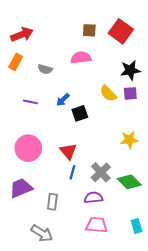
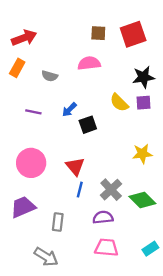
red square: (121, 31) -> (133, 34), turned 35
cyan rectangle: (137, 226) -> (150, 249), turned 72

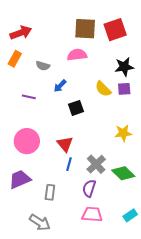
brown square: (98, 33) -> (85, 29), size x1.6
blue arrow: (69, 110) -> (60, 86), moved
purple semicircle: (103, 217) -> (89, 188), turned -66

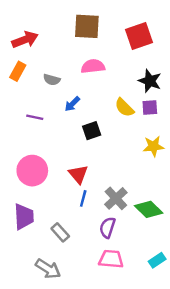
brown square: (85, 29) -> (87, 26), moved
black star: (124, 67) -> (150, 81), turned 30
yellow star: (123, 133) -> (153, 146), moved
purple trapezoid: (20, 179) -> (24, 217), turned 110
gray rectangle: (50, 192) -> (60, 232), turned -49

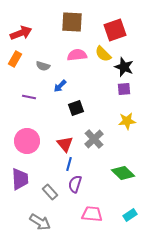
yellow semicircle: (124, 108) -> (103, 54), moved
gray cross: (116, 198) -> (94, 139), moved
purple semicircle: (107, 228) -> (75, 184), moved

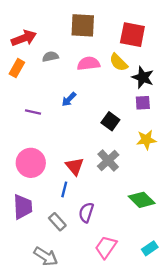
red square: (115, 30) -> (132, 35), turned 30
gray semicircle: (43, 66) -> (50, 57), moved, turned 152
black square: (76, 108) -> (110, 121), moved, turned -35
blue line: (69, 164) -> (64, 189), moved
pink trapezoid: (92, 214) -> (106, 247), turned -60

